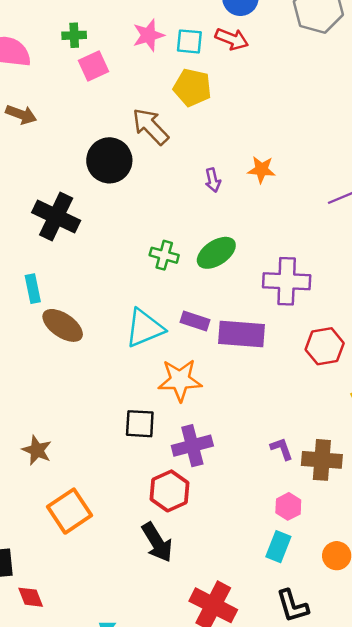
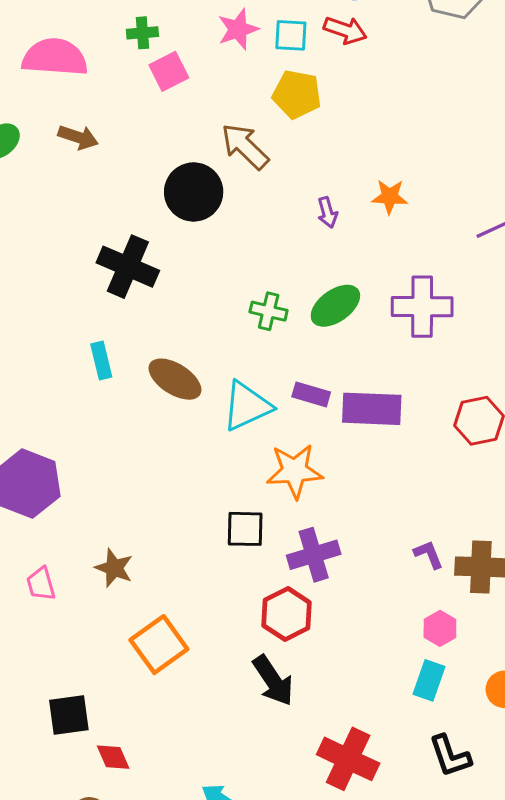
purple cross: (287, 281) -> (422, 307), moved
brown ellipse: (63, 325) -> (175, 379), moved

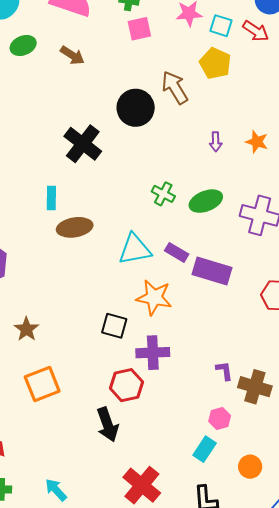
brown ellipse: (175, 379) -> (75, 227), moved, turned -56

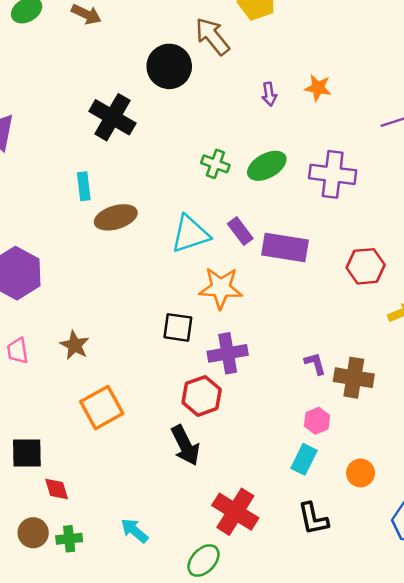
purple rectangle: (177, 252) -> (240, 231), turned 30

